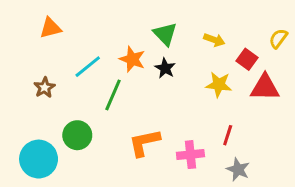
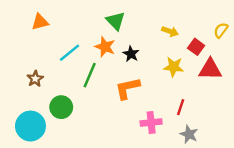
green triangle: (165, 34) -> (116, 21), moved
brown star: (45, 88) -> (35, 79), moved
orange L-shape: (144, 143) -> (127, 88), moved

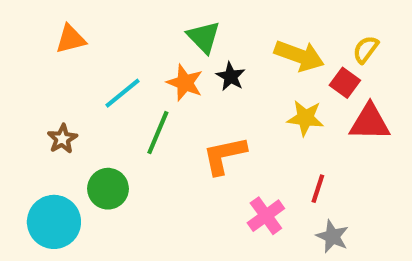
yellow semicircle: (221, 30) -> (366, 49), moved
yellow arrow: (170, 31) -> (299, 56), size x1.6
black star: (131, 54) -> (231, 76), moved
pink cross: (151, 122) -> (266, 216), turned -30

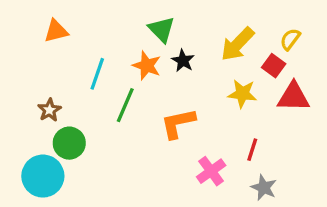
yellow arrow: (299, 56) -> (237, 44), turned 114
cyan line: (123, 93) -> (97, 74), turned -32
green circle: (108, 189) -> (69, 143), moved

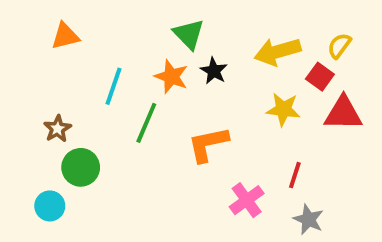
yellow arrow: (237, 44) -> (278, 52), turned 30
cyan circle: (43, 176) -> (50, 206), size x0.6

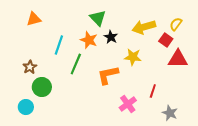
yellow star: (283, 109) -> (133, 57), moved
gray star: (308, 219) -> (170, 113), moved

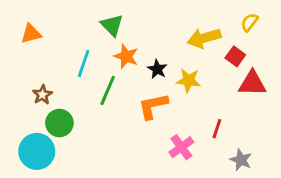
green triangle: (98, 18) -> (112, 25), moved
orange triangle: (34, 19) -> (31, 34), moved
yellow semicircle: (176, 24) -> (249, 22), moved
black star: (111, 37) -> (157, 69), moved
cyan circle: (26, 107) -> (37, 151), size x1.6

